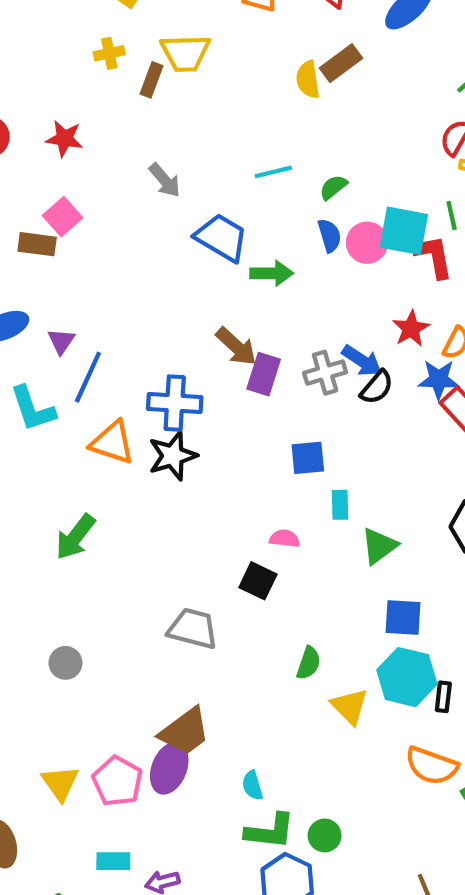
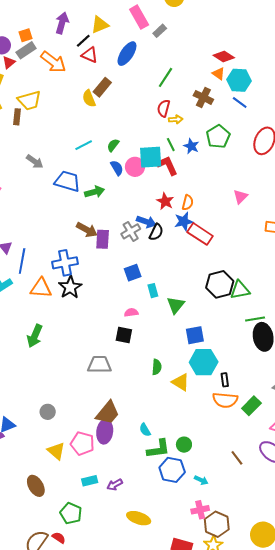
gray circle: (65, 663) -> (48, 412), moved
black rectangle: (443, 697) -> (225, 380), moved

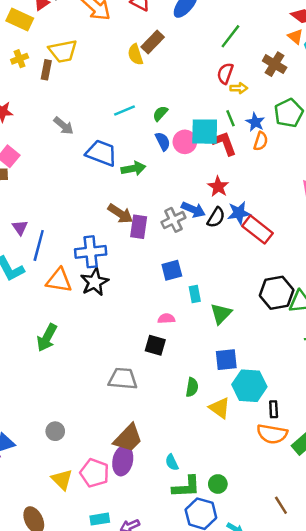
orange semicircle: (188, 203) -> (261, 141), moved
black semicircle: (156, 232) -> (216, 217), moved
blue square: (195, 335) -> (226, 360), moved

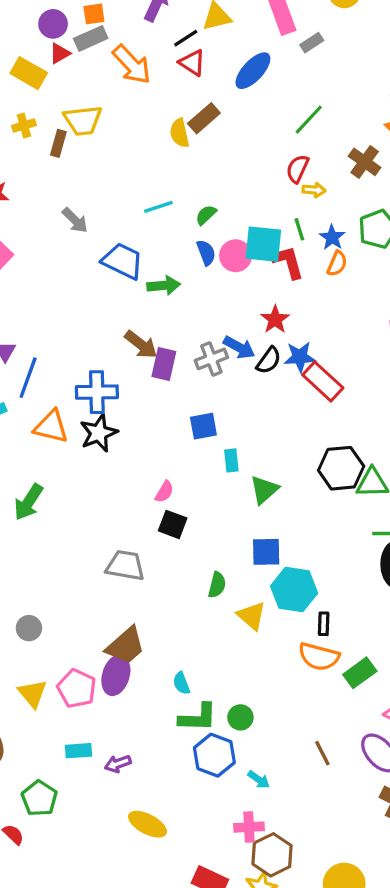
pink semicircle: (166, 318) -> (164, 492), moved, turned 119

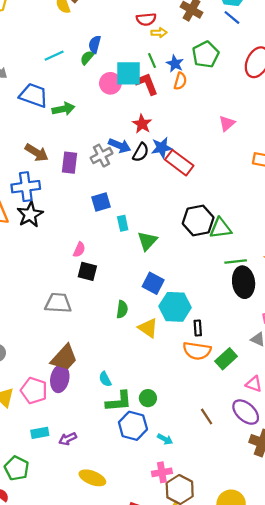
red semicircle: (297, 169) -> (146, 19), turned -114
blue semicircle: (206, 253) -> (95, 44), moved, turned -138
brown arrow: (141, 344) -> (37, 153), moved
blue square: (266, 552) -> (153, 283), turned 35

